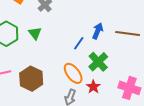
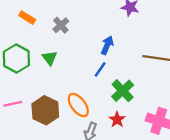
blue arrow: (98, 31) -> (107, 45), moved
orange ellipse: (73, 73) -> (78, 105), moved

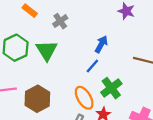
green triangle: (50, 58) -> (47, 50), size x1.5
orange ellipse: (78, 105) -> (84, 98), moved

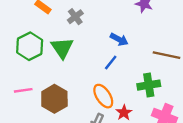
blue arrow: (101, 44) -> (119, 39), turned 91
green cross: (111, 88) -> (149, 85), moved, turned 30

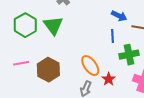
blue arrow: (119, 39) -> (119, 16), moved
blue line: (111, 62) -> (113, 36), moved, turned -40

